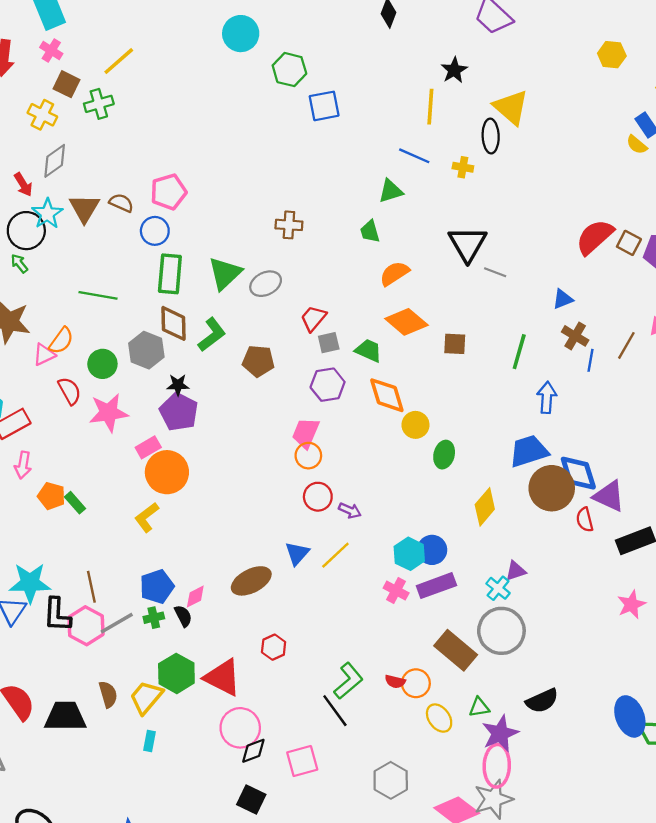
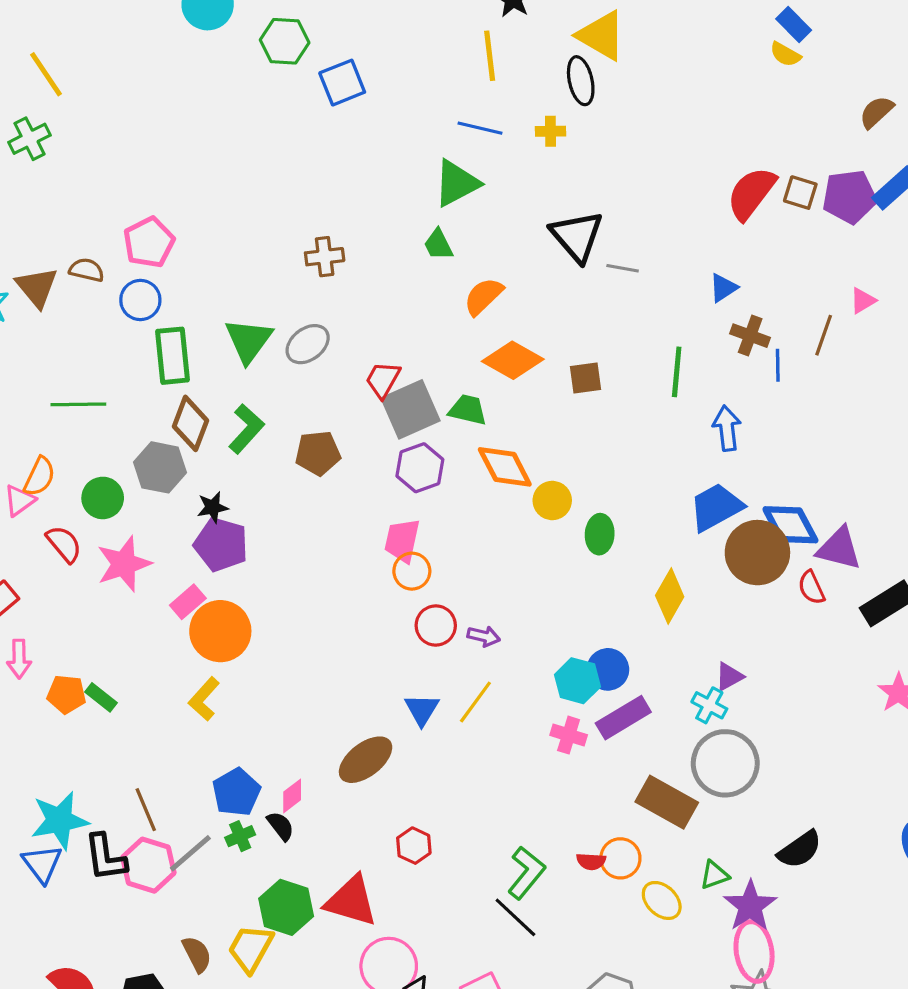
yellow line: (119, 61) -> (46, 74), turned -72
green triangle: (391, 191) -> (457, 183), size x1.4
brown diamond: (174, 323) -> (191, 423), turned 33
gray square: (329, 343) -> (410, 409), size x1.8

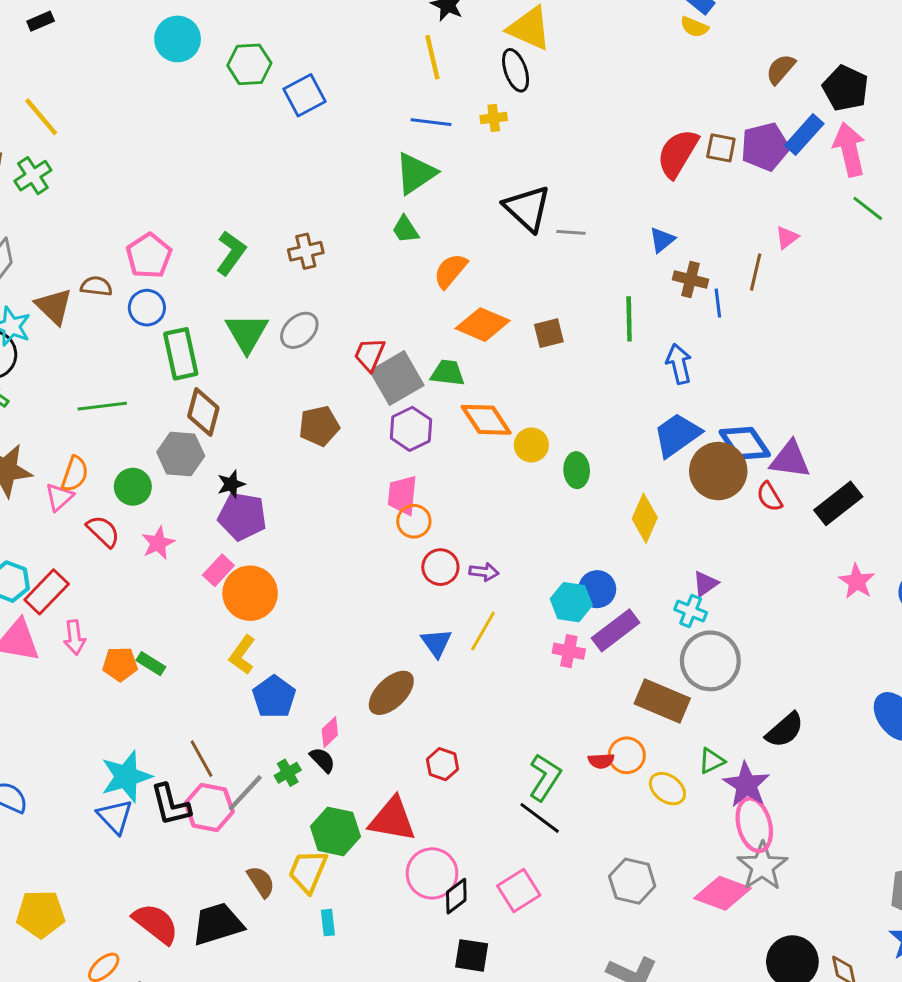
green L-shape: (246, 429) -> (231, 253), moved
pink star: (124, 564) -> (158, 543), size x0.7
blue pentagon: (236, 792) -> (274, 697), moved

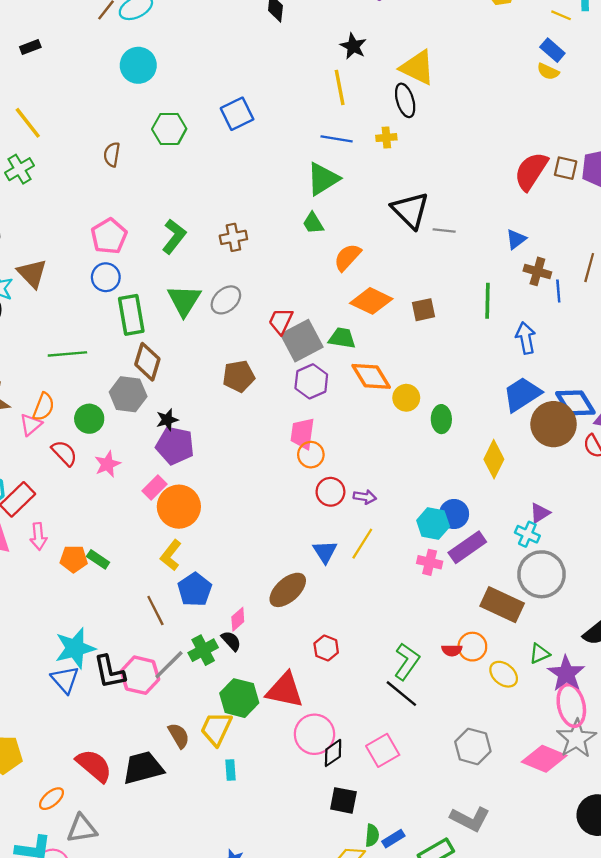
green hexagon: (249, 64) -> (169, 129), moved
brown semicircle: (96, 286) -> (112, 154), moved, turned -90
brown line: (201, 759) -> (155, 611), moved
green cross: (288, 773) -> (203, 650), size x1.4

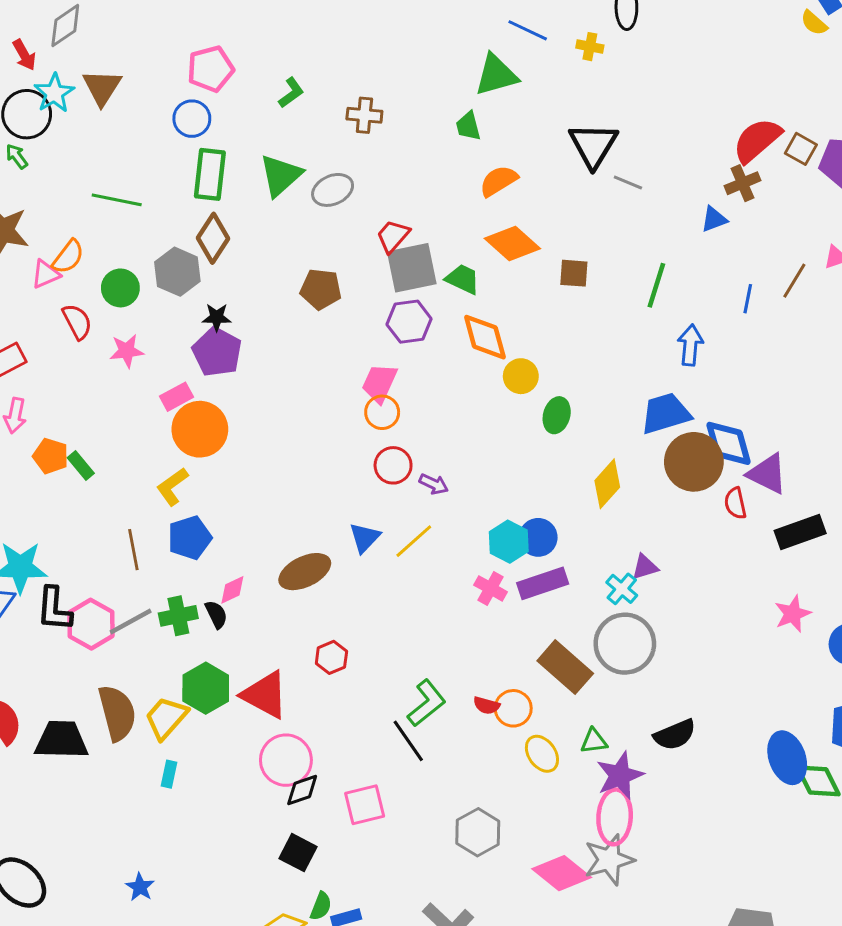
green L-shape: (174, 236) -> (291, 93), size x0.7
brown cross: (537, 271) -> (742, 183), moved, turned 35
brown semicircle: (179, 736) -> (117, 713), size x1.6

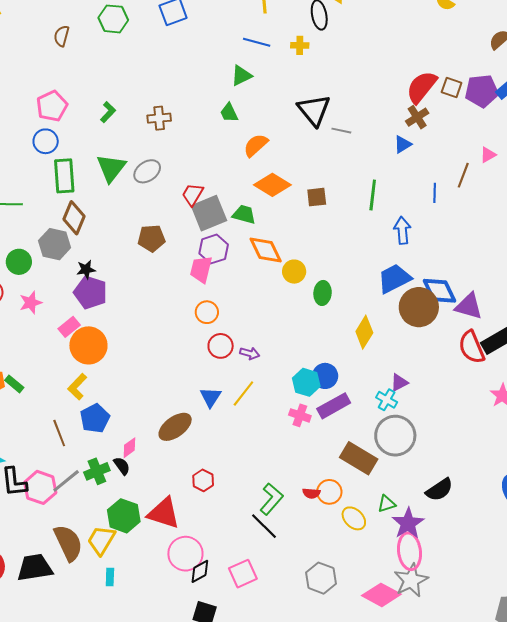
green triangle: (496, 75) -> (241, 75), size x0.7
pink trapezoid: (379, 383) -> (201, 269), moved
red semicircle: (735, 503) -> (472, 347), moved, size x1.6

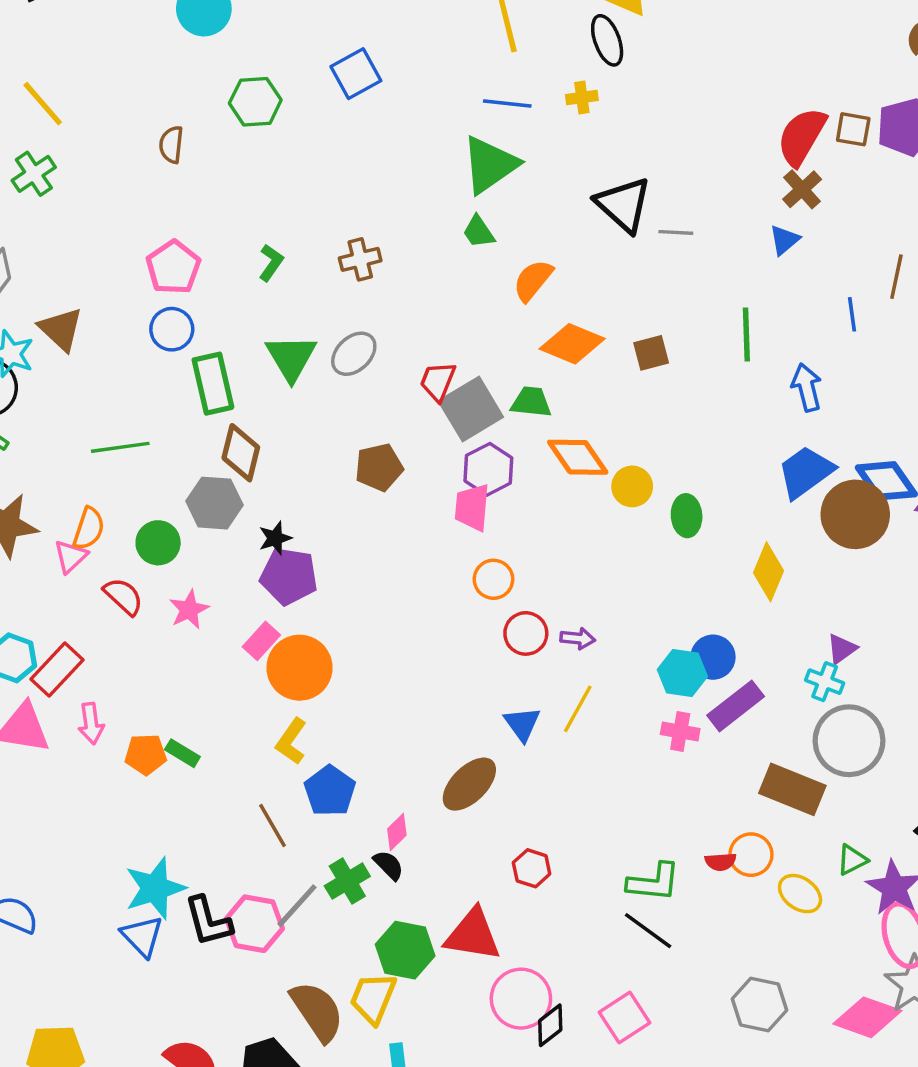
green triangle: (241, 75) -> (490, 165), size x1.6
green L-shape: (271, 499) -> (654, 882), turned 64

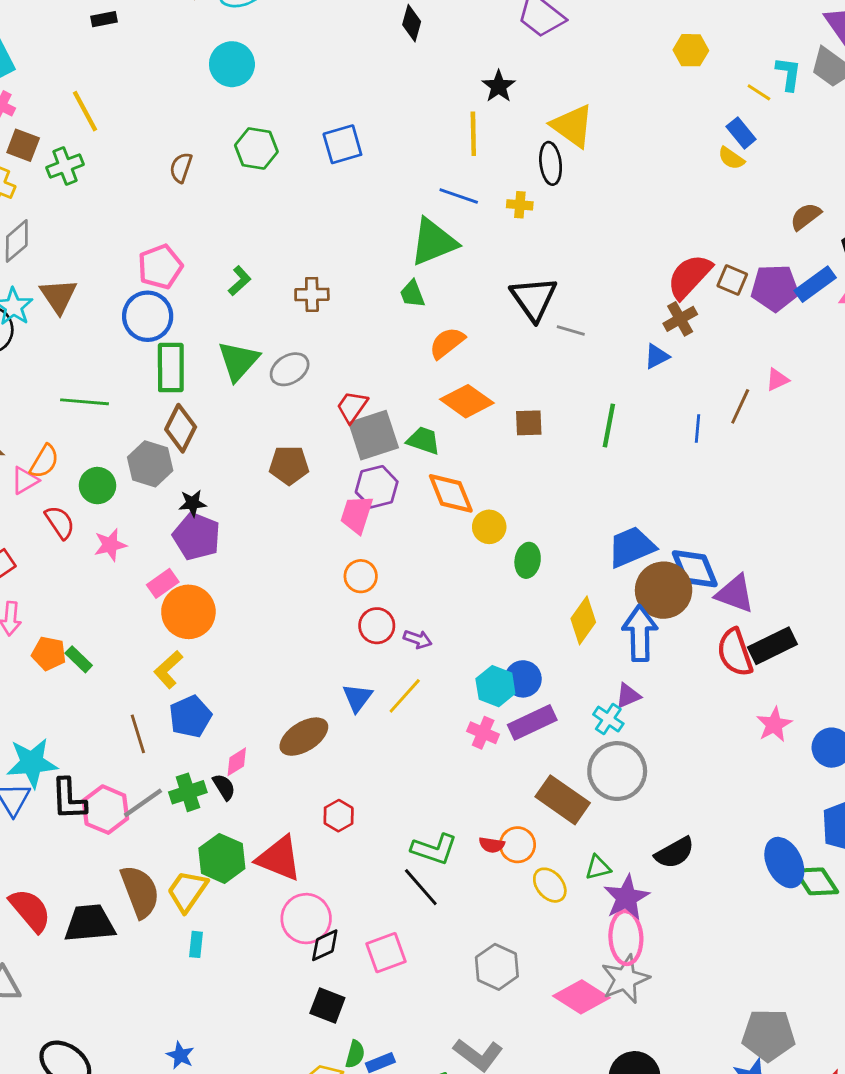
blue circle: (172, 329) -> (148, 316), size x1.4
blue arrow: (807, 387) -> (640, 633), moved, size x1.4

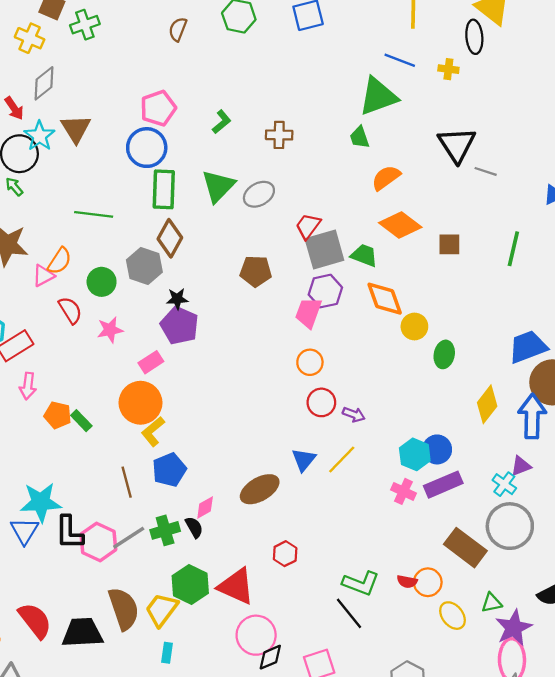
orange circle: (188, 612) -> (140, 403), moved

